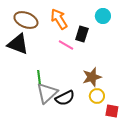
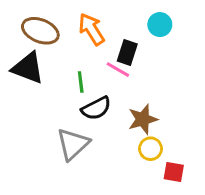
pink line: (66, 45) -> (118, 70), moved
green line: (39, 77) -> (81, 82), moved
black semicircle: (65, 98) -> (96, 108), moved

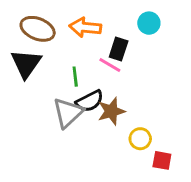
orange arrow: (92, 29) -> (85, 27), turned -52
black triangle: (28, 68) -> (26, 64), turned 44
brown star: (143, 119) -> (111, 111), moved
gray triangle: (73, 144) -> (68, 113), moved

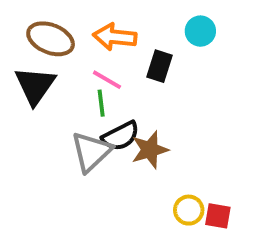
pink line: (110, 65) -> (107, 80), moved
yellow circle: (140, 139) -> (189, 210), moved

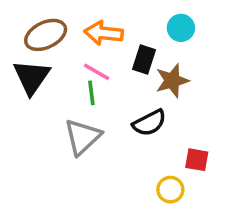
brown ellipse: (51, 39) -> (46, 35), turned -48
black semicircle: (121, 136) -> (149, 123), moved
brown star: (150, 150) -> (172, 81), moved
red square: (218, 216) -> (197, 160), moved

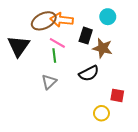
brown ellipse: (46, 35) -> (44, 21), moved
brown star: (172, 81) -> (103, 48), turned 30
gray triangle: (82, 137) -> (49, 82), size x0.7

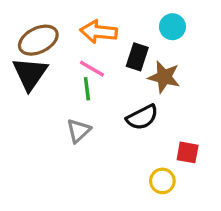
brown ellipse: (44, 21) -> (38, 40), moved

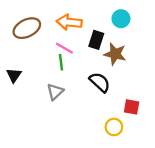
black triangle: (30, 74) -> (14, 75), moved, size x0.6
black semicircle: (142, 117) -> (100, 82), turned -110

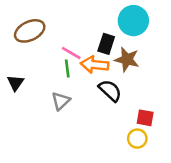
cyan circle: (121, 19) -> (133, 21), size x1.5
orange arrow: (69, 22) -> (94, 65), moved
yellow circle: (114, 127) -> (137, 139), moved

